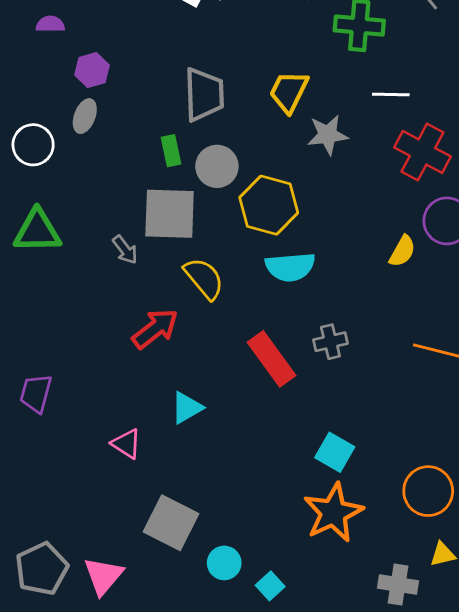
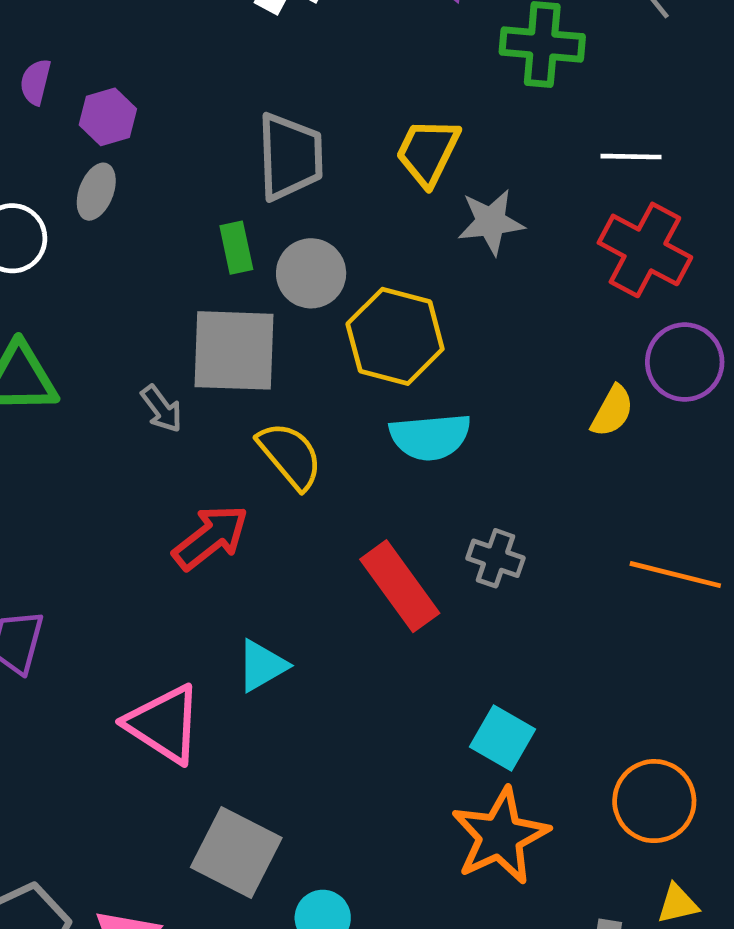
purple semicircle: (50, 24) -> (36, 82), moved, turned -76
white line: (391, 95) -> (631, 157), moved
gray cross: (330, 342) -> (496, 558), turned 32
pink triangle: (126, 444) -> (164, 724), size x1.6

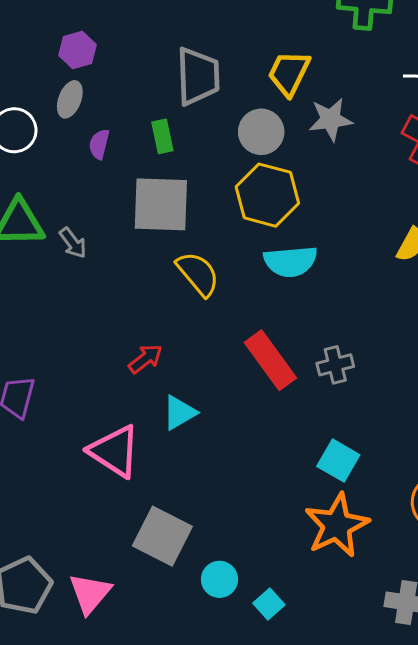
purple semicircle: (36, 82) -> (99, 144), moved
gray circle: (311, 273) -> (261, 132), moved
gray arrow: (162, 409) -> (73, 243), moved
red arrow: (211, 537) -> (145, 359), moved, size x0.7
gray cross: (496, 558) -> (335, 365), moved, turned -33

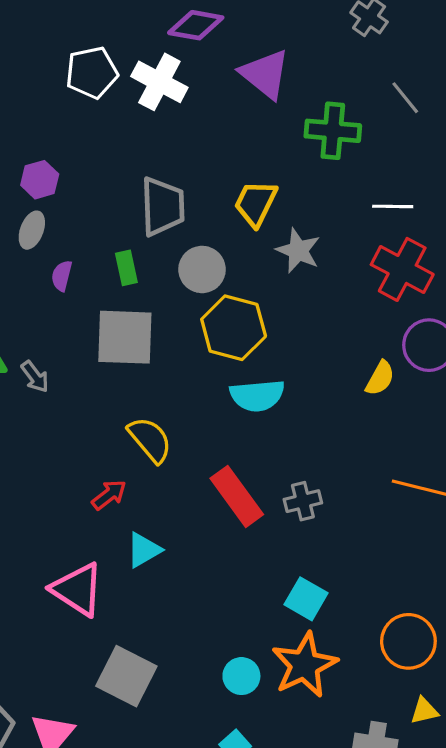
gray star: (331, 119) -> (298, 251), turned 30
gray circle: (261, 132) -> (202, 269), moved
yellow semicircle: (198, 274) -> (150, 440), moved
cyan circle: (219, 579) -> (241, 676), moved

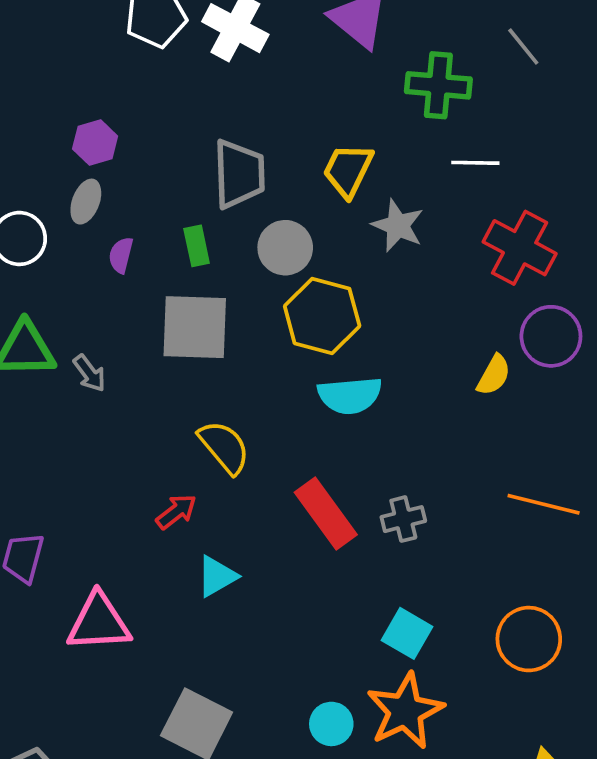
white line: (393, 206) -> (475, 163), moved
pink triangle: (78, 589) -> (99, 622), moved, turned -36
orange circle: (408, 641) -> (529, 639), moved

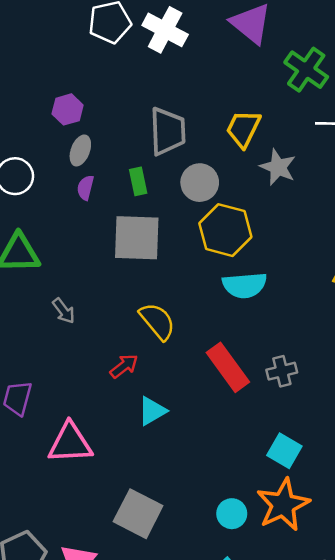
green cross: (438, 85) -> (306, 70), turned 30
gray ellipse: (86, 202) -> (80, 150), moved
gray arrow: (90, 373) -> (64, 311), moved

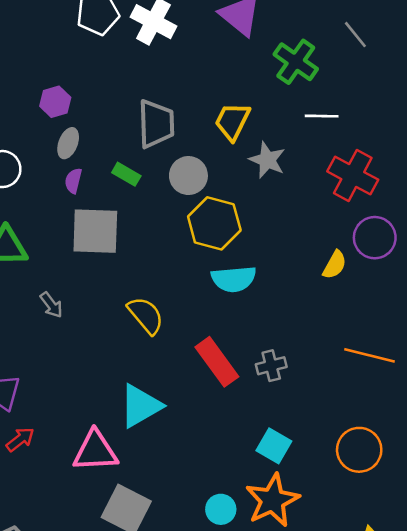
green rectangle: (138, 181) -> (126, 174), turned -48
gray square: (137, 238) -> (95, 231), moved
red arrow: (124, 366) -> (20, 439), moved
cyan triangle: (152, 411) -> (141, 406), size x1.5
pink triangle: (70, 443) -> (95, 451), moved

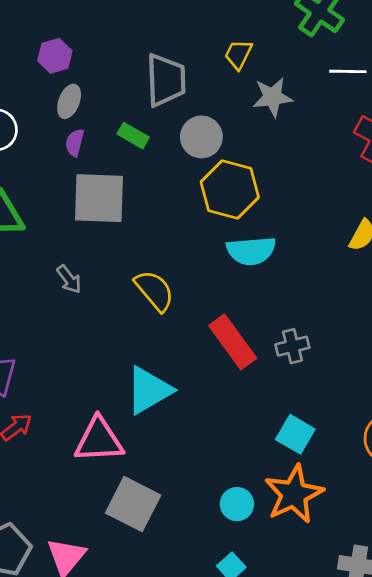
yellow trapezoid: (232, 121) -> (238, 54), moved, size x0.7
gray star: (267, 160) -> (273, 97), moved, turned -30
gray arrow: (51, 305) -> (69, 279), moved

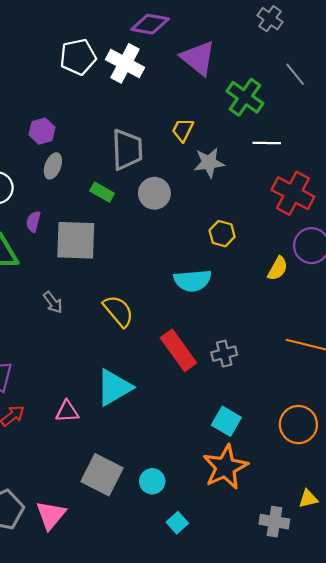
purple semicircle: (75, 143) -> (33, 222), moved
yellow hexagon: (230, 190) -> (222, 234), moved, size x0.6
pink triangle: (99, 440) -> (67, 411), moved, size x0.6
cyan circle: (237, 504) -> (152, 481), moved

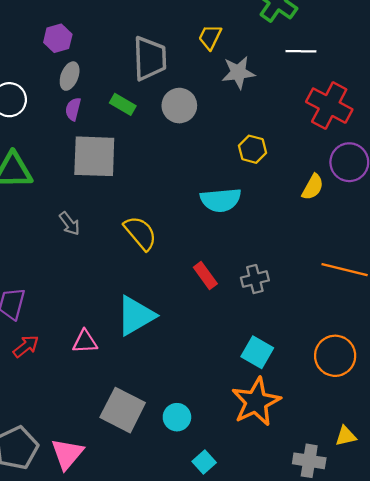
purple semicircle: (33, 222) -> (73, 109), moved
red rectangle: (178, 350) -> (205, 276), size x0.6

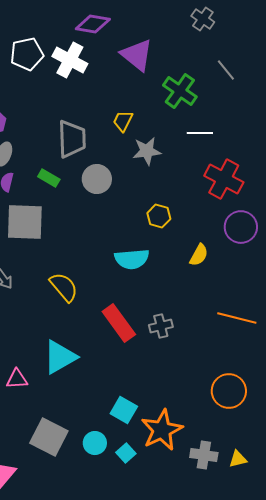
yellow semicircle: (313, 187) -> (199, 255), moved
red rectangle: (205, 276) -> (119, 323), size x1.6
cyan square: (257, 352) -> (124, 410), moved
gray cross: (309, 461) -> (204, 455), moved
cyan square: (204, 462) -> (126, 453), moved

